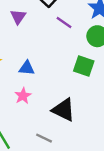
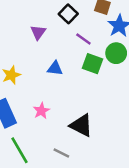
green square: (84, 66) -> (93, 64), moved
blue triangle: (27, 68) -> (55, 68), moved

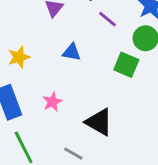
green square: (93, 64) -> (126, 65), moved

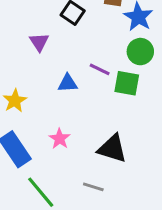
purple line: (107, 19) -> (100, 69), moved

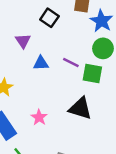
blue triangle: (68, 83) -> (41, 63), moved
black triangle: (112, 149) -> (80, 108), moved

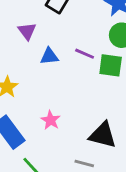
black triangle: (80, 108) -> (103, 135), moved

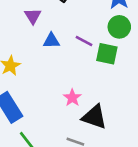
pink star: (51, 120) -> (72, 98), moved

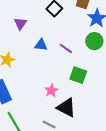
purple triangle: (33, 16) -> (20, 24), moved
green square: (107, 54) -> (78, 75), moved

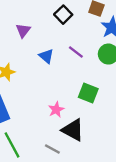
blue triangle: (41, 45) -> (46, 56), turned 32
purple line: (66, 48) -> (76, 52), moved

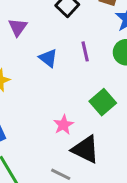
purple line: (76, 52) -> (85, 51), turned 42
green square: (88, 93) -> (103, 102), turned 30

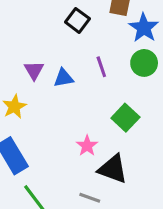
purple triangle: (18, 27) -> (34, 70), moved
blue triangle: (48, 58) -> (64, 78), turned -42

